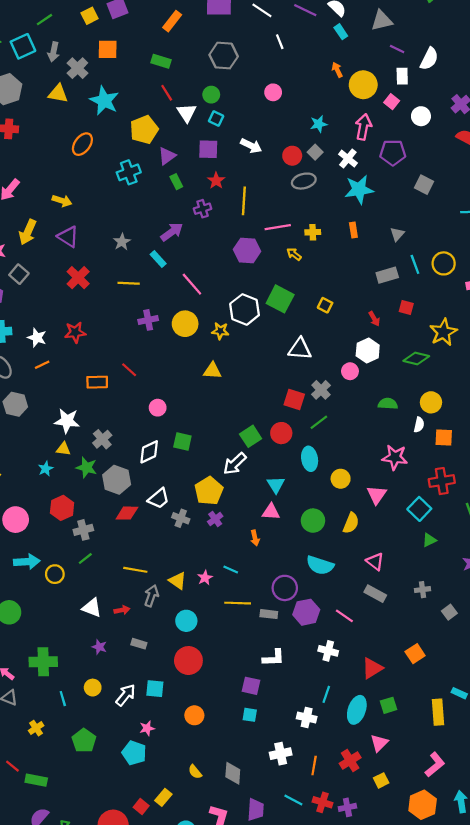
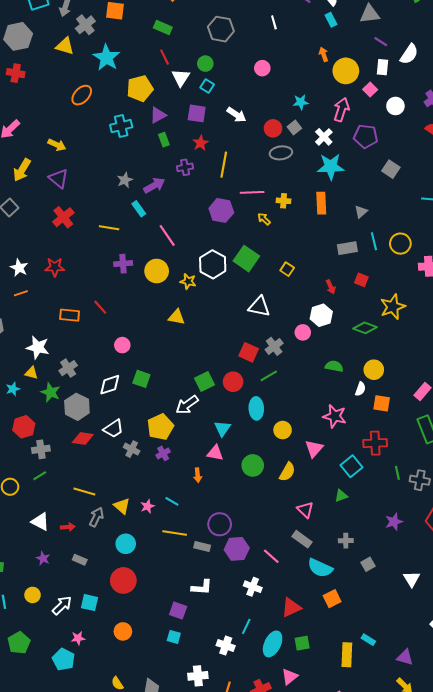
orange rectangle: (353, 230) -> (321, 203), size x1.5
gray star: (122, 242) -> (125, 180), moved
green triangle: (429, 540) -> (341, 496), moved
cyan semicircle: (320, 565) -> (320, 568), moved

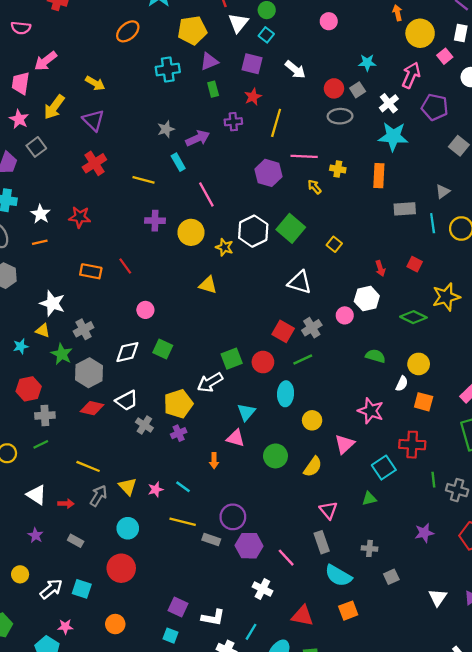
gray triangle: (361, 212) -> (443, 191), moved
gray rectangle: (347, 248) -> (405, 209), moved
gray rectangle: (302, 539) -> (322, 542), turned 30
white L-shape: (202, 587) -> (213, 618), moved
red triangle: (291, 607) -> (302, 616), turned 30

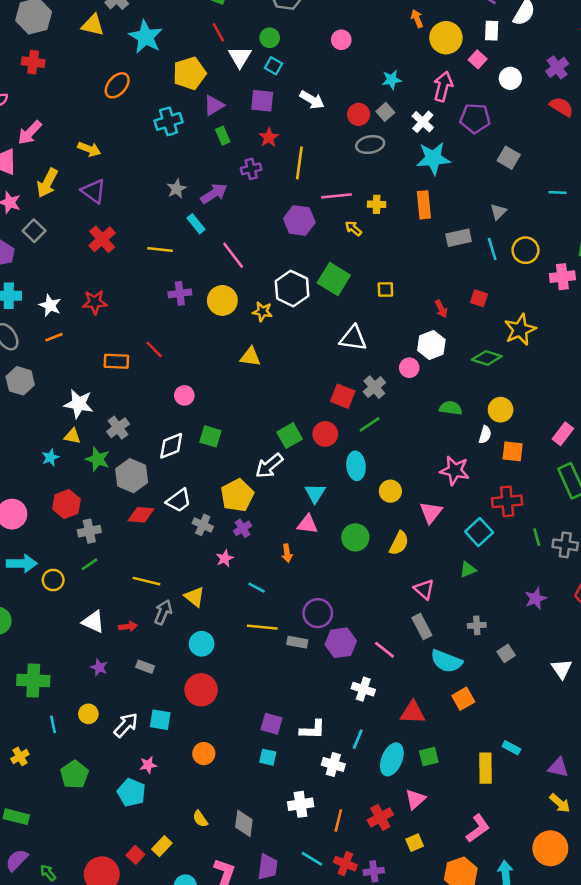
yellow square: (334, 244) -> (385, 290), turned -32
pink star: (156, 489) -> (225, 558), moved

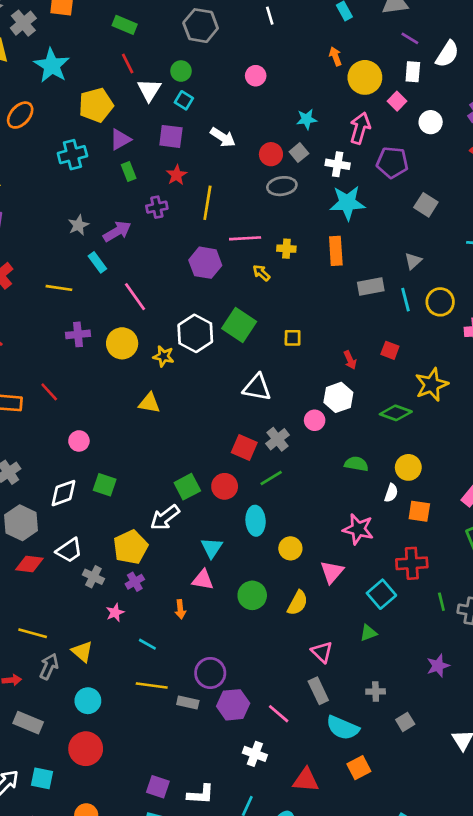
white cross: (423, 122) -> (338, 164), turned -35
gray rectangle: (145, 667) -> (28, 723), size x1.5

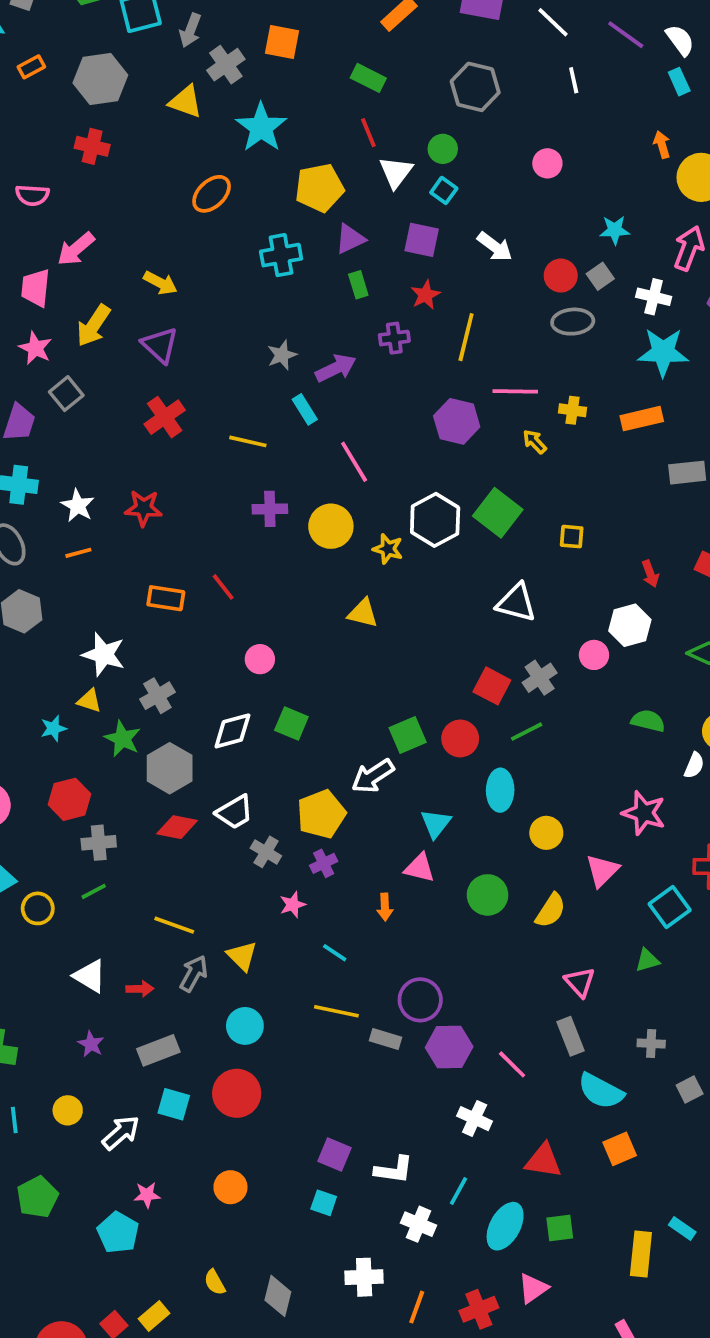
orange rectangle: (336, 251) -> (642, 419), turned 76
gray rectangle: (28, 723) -> (158, 1050), turned -48
cyan square: (42, 778) -> (174, 1104), moved

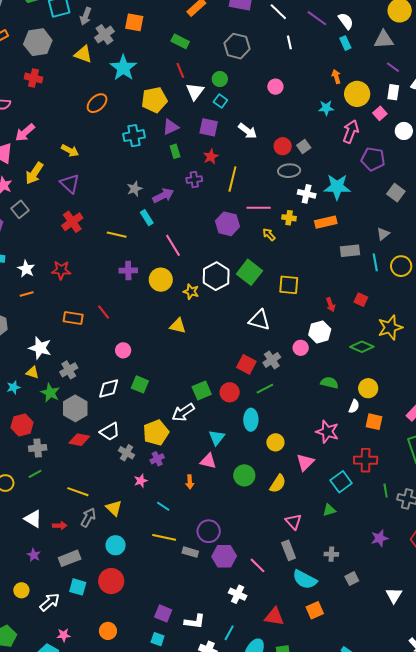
cyan star: (615, 230) -> (326, 108), moved
white cross: (654, 297) -> (307, 194), moved
yellow square: (572, 537) -> (289, 285), size x1.5

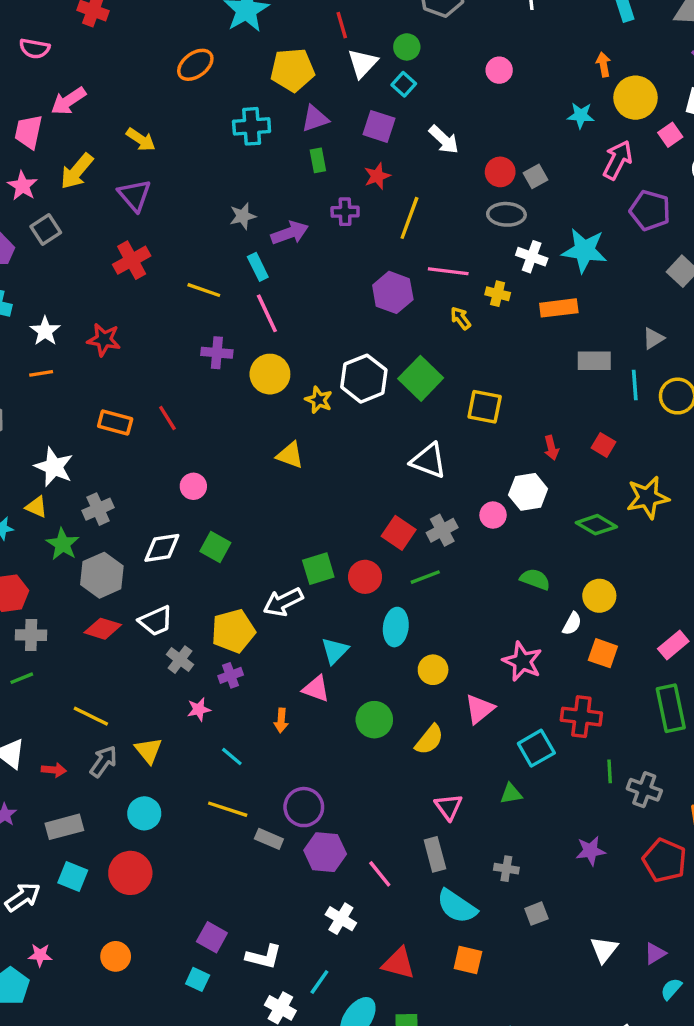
pink line: (173, 245) -> (267, 313), moved
orange square: (315, 610) -> (468, 960), turned 30

